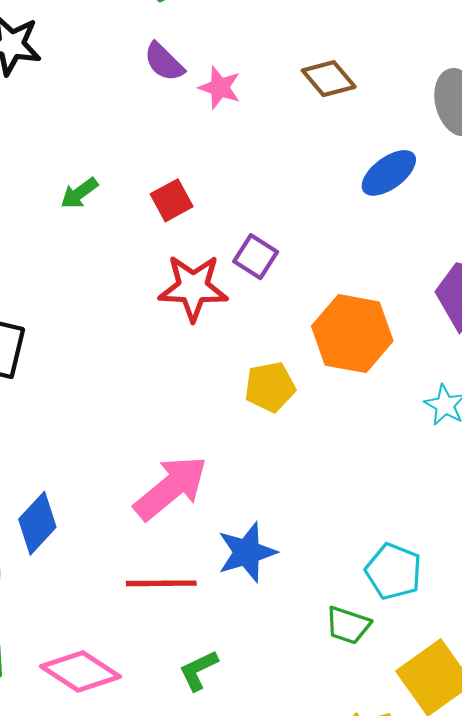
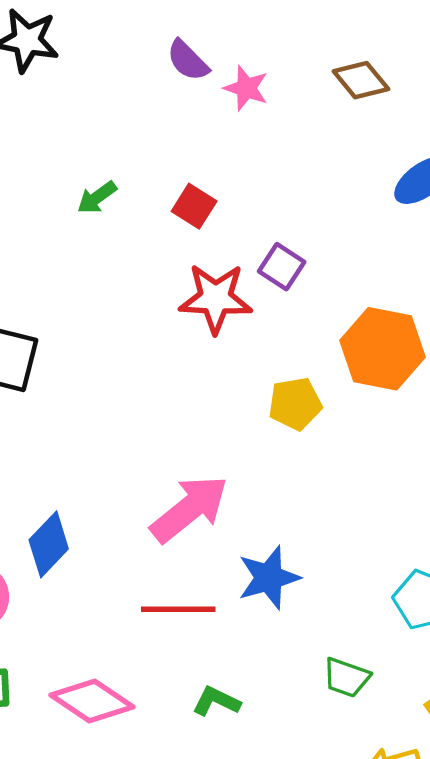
red square: (172, 200) -> (194, 206), turned -30
green trapezoid: (348, 625) -> (346, 677), moved
green L-shape: (199, 670) -> (216, 701), turned 51

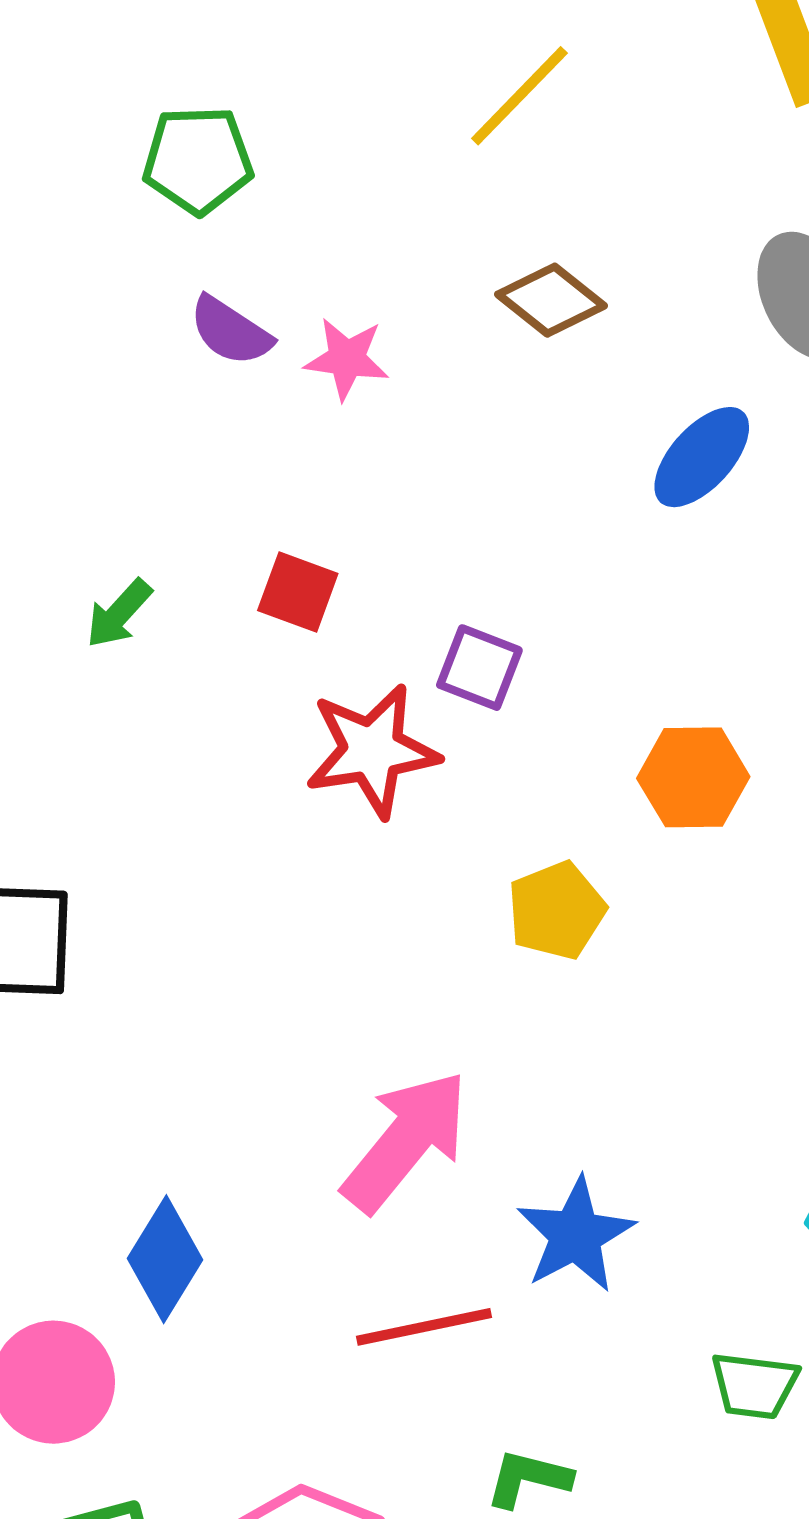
orange hexagon: (383, 349) -> (693, 777), size x0.7

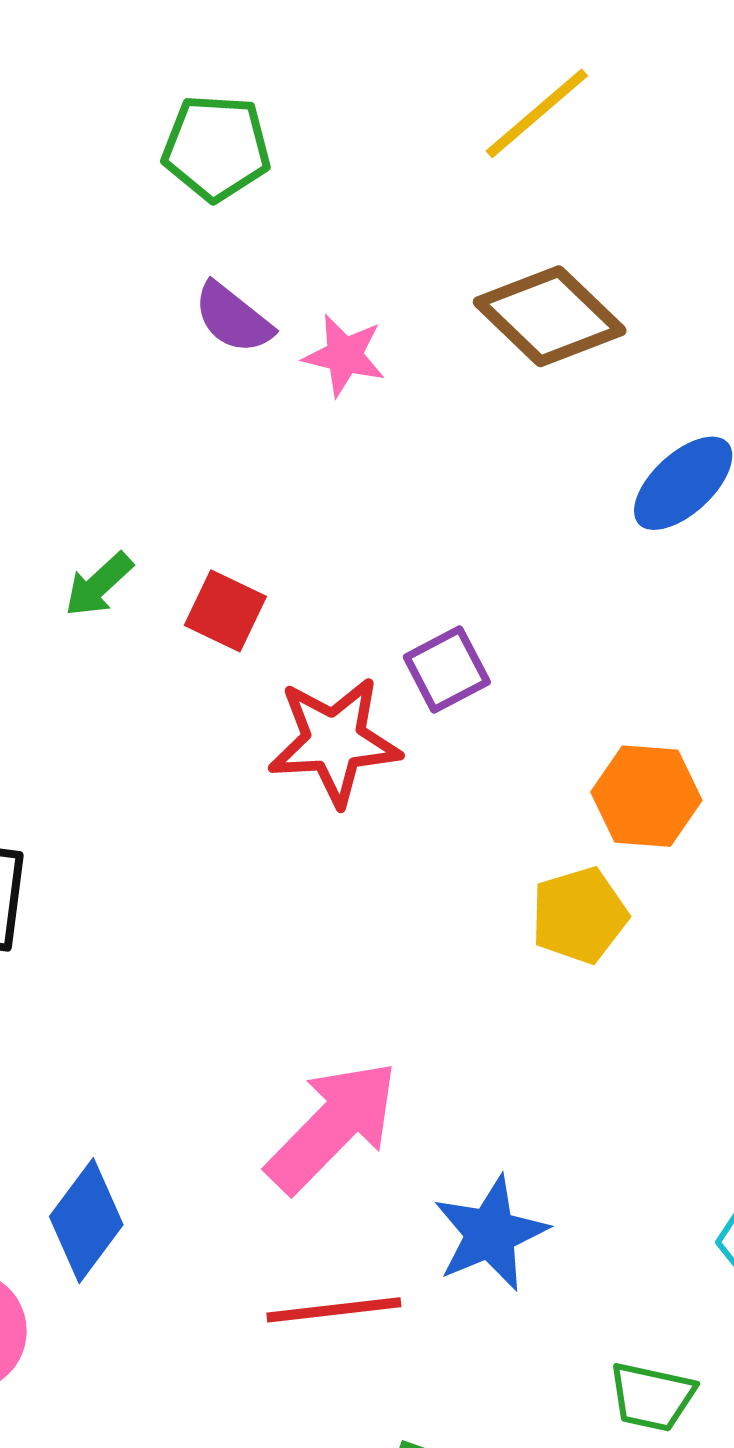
brown diamond: (551, 300) -> (550, 316), size x1.4
red square: (298, 592) -> (225, 611), moved
purple square: (479, 668) -> (447, 670), turned 36
yellow pentagon: (556, 911) -> (579, 915), moved

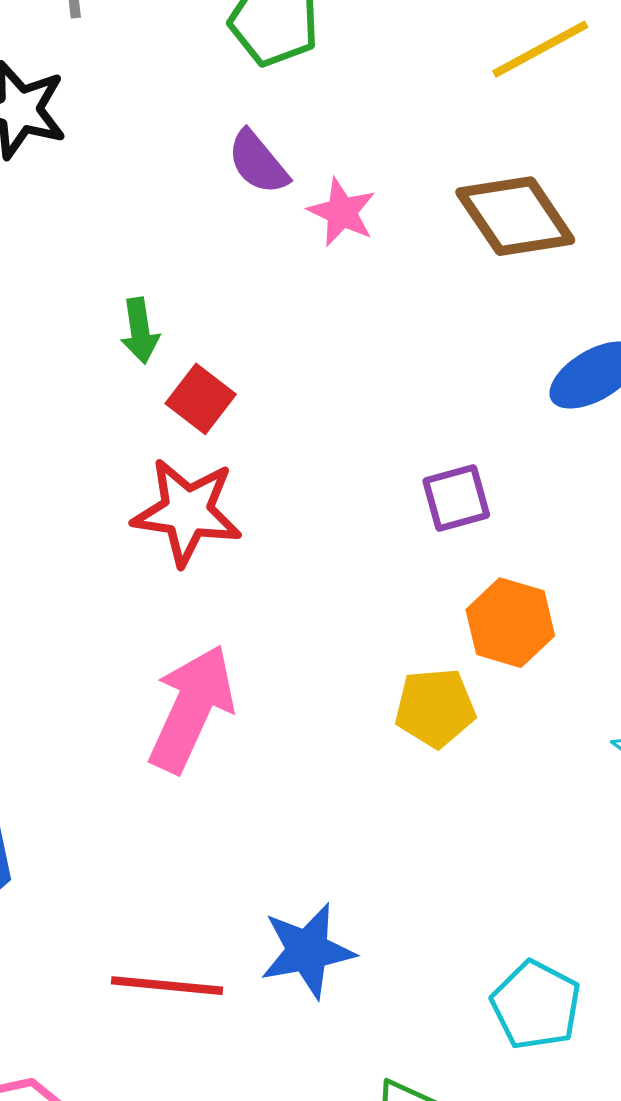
green arrow: (99, 585) -> (140, 331), moved, turned -68
purple square: (447, 670) -> (456, 498), moved
red star: (334, 741) -> (187, 512), moved
pink arrow: (332, 1126) -> (192, 709), moved, turned -32

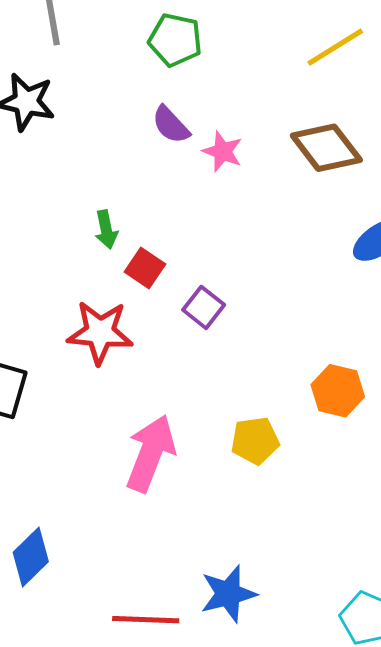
purple square: (456, 498) -> (204, 307), moved, turned -33
red star: (187, 512) -> (100, 332), moved
yellow pentagon: (435, 708) -> (255, 441), moved

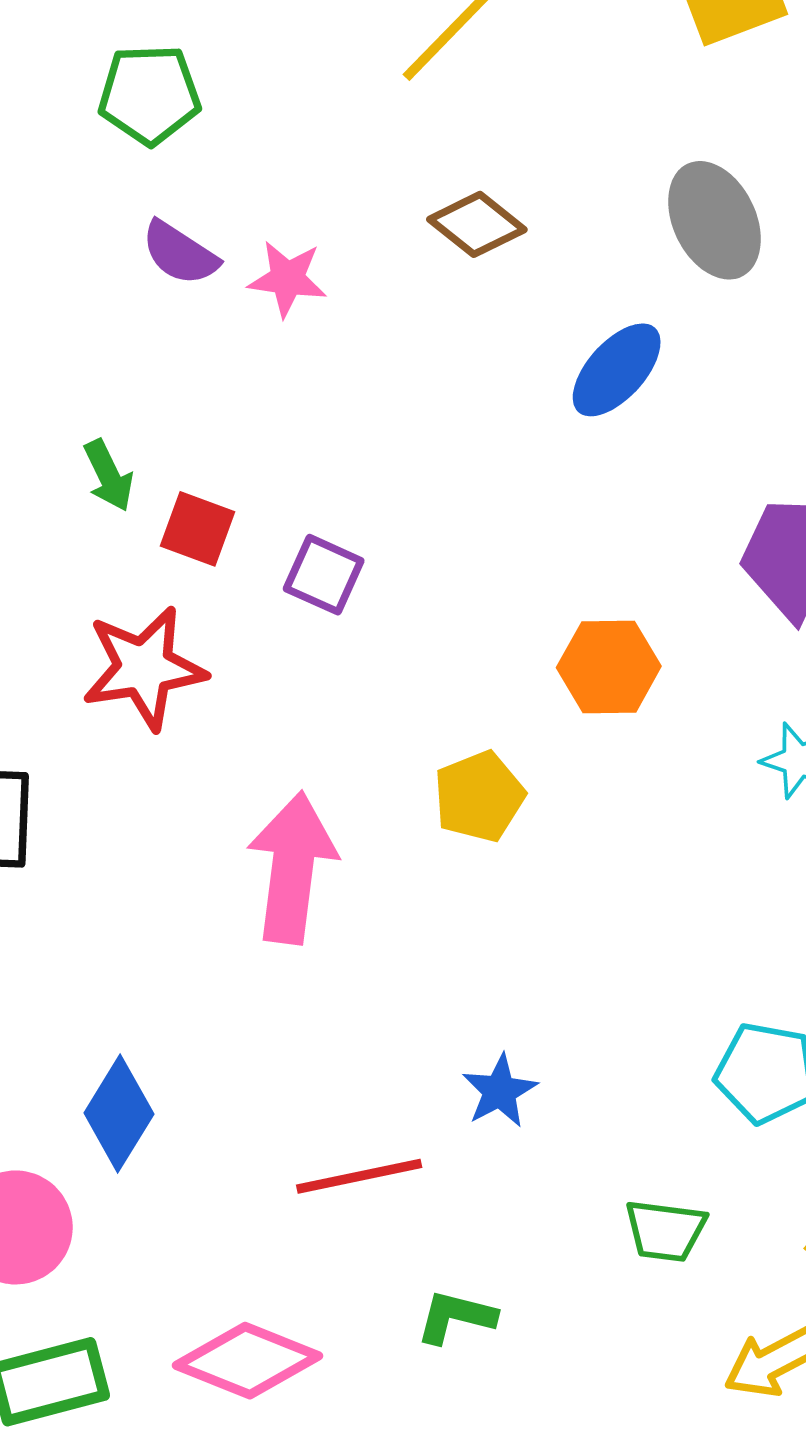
brown diamond: (326, 148) -> (477, 224), size x0.7
blue star: (228, 594) -> (500, 1091), size x0.7

